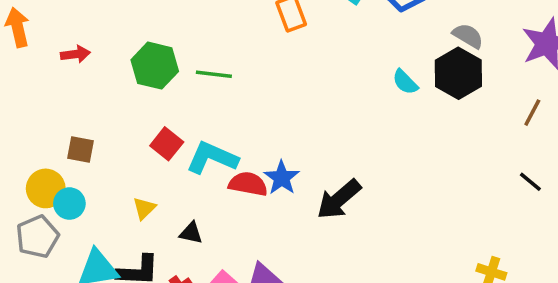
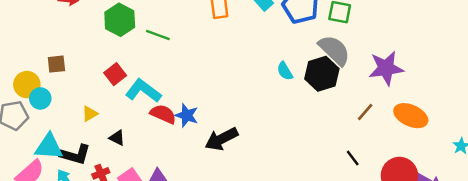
gray semicircle: (468, 36) -> (334, 50), size x1.6
brown square: (81, 150) -> (56, 64), turned -30
blue star: (282, 178) -> (187, 115), turned -30

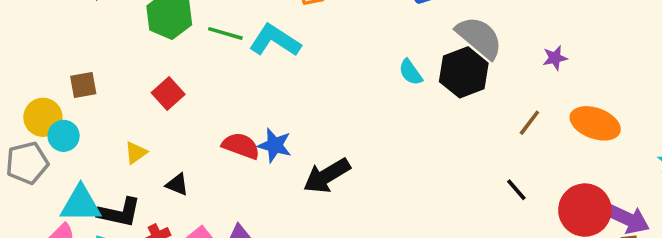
purple star: (386, 68) -> (555, 58), size x0.5
cyan L-shape: (143, 91) -> (275, 41), moved

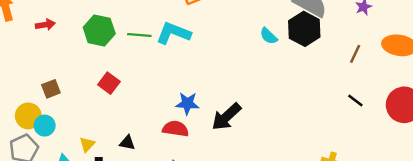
red semicircle: (241, 146) -> (176, 129), moved
yellow triangle: (136, 153) -> (87, 144), moved

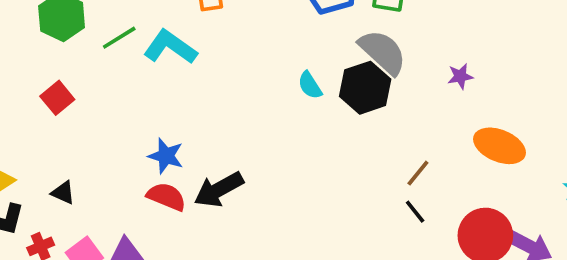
green line: (139, 35) -> (119, 38), turned -50
brown line: (355, 54) -> (418, 173), moved
red semicircle: (176, 129) -> (166, 197), moved

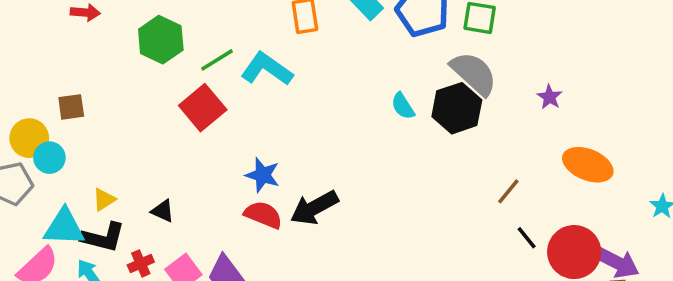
purple star: (460, 76) -> (550, 97), turned -30
red square: (57, 98) -> (203, 108), moved, size x1.4
black line: (415, 212) -> (527, 238), moved

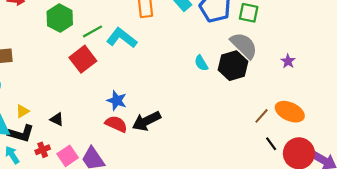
orange ellipse: (588, 165) -> (290, 112), moved

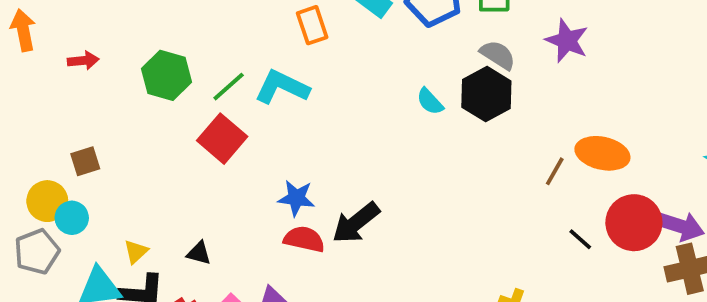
gray semicircle: (244, 45) -> (498, 55), size x0.7
purple star: (288, 61) -> (567, 41), moved, size x1.6
black line: (271, 144) -> (580, 239), moved

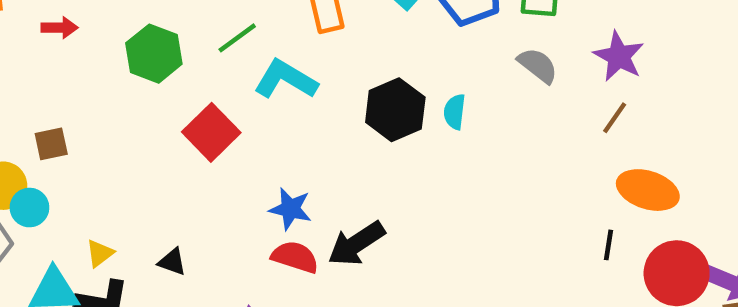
green line: (229, 87) -> (237, 38), moved
black hexagon: (486, 94) -> (395, 110), moved
cyan semicircle: (430, 101) -> (455, 112), turned 44
brown line: (555, 171) -> (615, 118), moved
black line: (580, 239) -> (609, 245), moved, turned 52

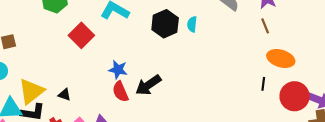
brown line: (615, 118) -> (265, 26), turned -56
yellow triangle: (100, 253) -> (31, 91), size x2.0
red semicircle: (295, 257) -> (120, 92), turned -130

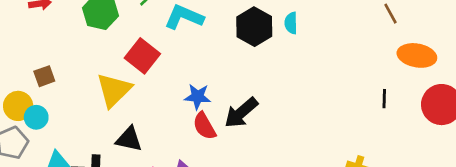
black line: (263, 84) -> (384, 99), moved
yellow triangle: (31, 91) -> (114, 90), moved
black triangle: (64, 95) -> (129, 139), size x1.5

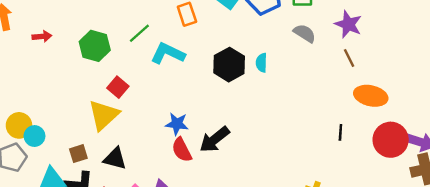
red square: (142, 56) -> (118, 87), moved, size x0.7
brown square: (44, 76) -> (78, 154), moved

